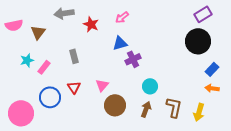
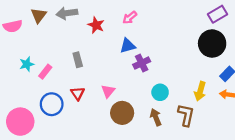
brown triangle: (38, 32) -> (39, 15), moved
brown arrow: (146, 109) -> (156, 117), turned -42
yellow arrow: (199, 112) -> (200, 91), moved

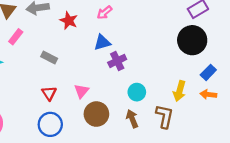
gray rectangle: (78, 60) -> (49, 57), turned -48
pink rectangle: (45, 72) -> (16, 37), moved
blue circle: (52, 104) -> (50, 124), moved

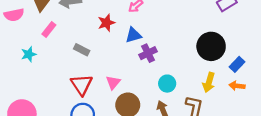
red star: (69, 21) -> (106, 23), moved, turned 30
black circle: (192, 40) -> (211, 46), moved
red triangle: (49, 93) -> (82, 85), size x1.5

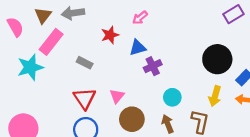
pink semicircle: (14, 15) -> (15, 27), turned -108
pink rectangle: (49, 29) -> (51, 42), size x1.6
cyan star: (29, 54) -> (30, 67), size x1.6

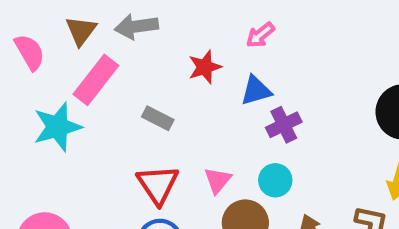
cyan circle: (172, 97) -> (275, 180), moved

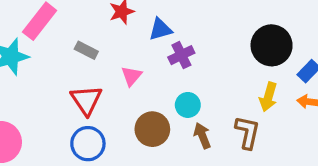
pink triangle: (218, 180) -> (131, 76), moved
cyan circle: (275, 180) -> (188, 105), moved

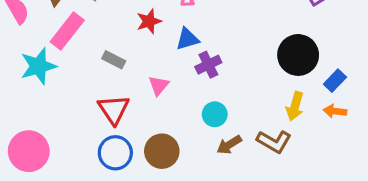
brown circle: (152, 129) -> (162, 151), moved
brown L-shape: (247, 132) -> (274, 142), turned 108
brown arrow: (202, 136) -> (229, 145), turned -100

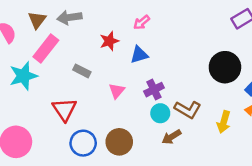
purple cross: (208, 65) -> (154, 90), moved
yellow arrow: (295, 106) -> (224, 122), moved
red triangle: (114, 109) -> (64, 109), moved
brown L-shape: (274, 142) -> (188, 109), moved

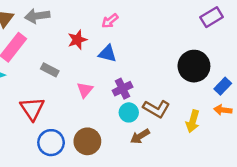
blue triangle: (139, 55) -> (107, 54), turned 30

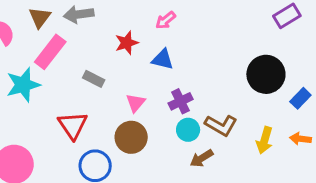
orange arrow: (223, 110) -> (300, 139), moved
brown circle: (87, 141) -> (131, 137), moved

